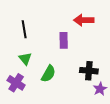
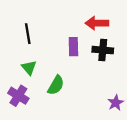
black cross: (89, 71) -> (103, 50), moved

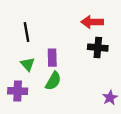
purple rectangle: (73, 47) -> (52, 58), moved
purple cross: (18, 96) -> (18, 91), turned -30

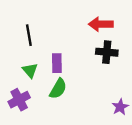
purple cross: (18, 91) -> (19, 100), turned -30

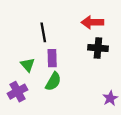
black line: (29, 35) -> (43, 32), moved

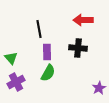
black cross: (98, 48) -> (78, 48), moved
green triangle: (28, 65) -> (11, 58), moved

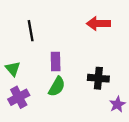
black line: (39, 29) -> (31, 31), moved
black cross: (78, 48) -> (98, 78), moved

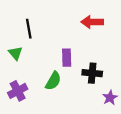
purple rectangle: (56, 62) -> (67, 58), moved
green triangle: (13, 69) -> (15, 53), moved

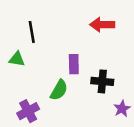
green triangle: (15, 53) -> (17, 59), turned -40
purple cross: (18, 91) -> (28, 111), moved

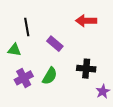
purple rectangle: (74, 64) -> (55, 44), moved, turned -49
purple cross: (28, 111) -> (24, 78), moved

